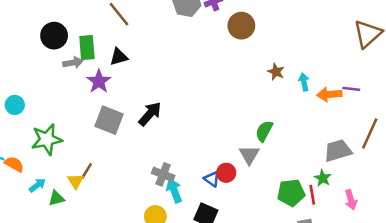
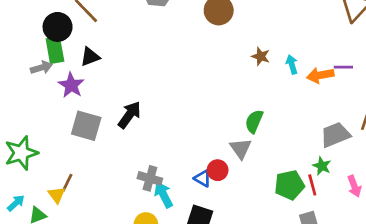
black circle: (54, 36) -> (58, 27), moved

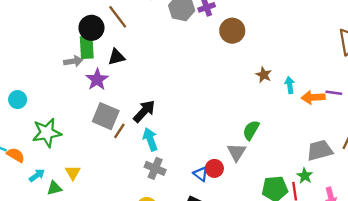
brown line: (67, 183) -> (119, 131), moved
cyan arrow: (163, 195) -> (150, 139), moved

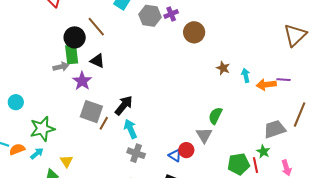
black triangle: (116, 57) -> (97, 61), turned 42
orange semicircle: (16, 155) -> (17, 149), turned -49
cyan arrow: (37, 175) -> (37, 153), moved

